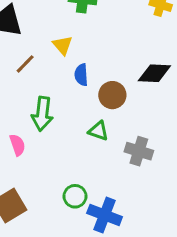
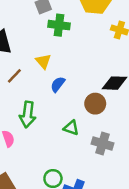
blue semicircle: (81, 75) -> (58, 84), turned 42
brown circle: (112, 95) -> (95, 104), moved

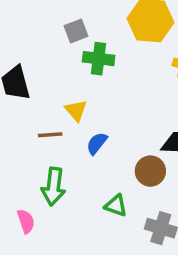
brown line: (14, 76) -> (50, 135), moved, turned 42

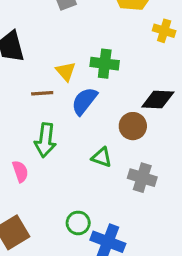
green cross: (99, 59) -> (105, 64), moved
blue semicircle: (97, 143) -> (84, 101), size x1.4

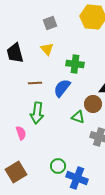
yellow triangle: (66, 71) -> (47, 49), moved
green triangle: (102, 157) -> (78, 117), moved

